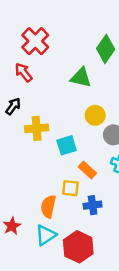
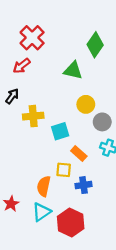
red arrow: (24, 72) -> (22, 66), turned -90

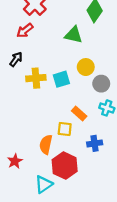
cyan square: (60, 131) -> (61, 79), moved
blue cross: (83, 185) -> (95, 143), moved
cyan triangle: (41, 212) -> (44, 184), moved
red hexagon: (71, 222) -> (65, 166), moved

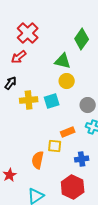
yellow circle: (86, 67) -> (67, 81), moved
orange rectangle: (79, 114) -> (68, 132), turned -64
red hexagon: (65, 166) -> (73, 187), moved

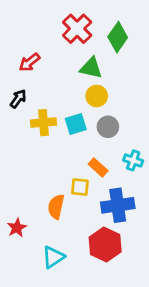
red cross: (28, 33) -> (77, 29), moved
gray circle: (88, 105) -> (108, 127), moved
orange rectangle: (68, 132) -> (98, 167), turned 64
blue cross: (82, 159) -> (118, 205), size x1.6

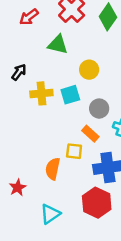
red arrow: (29, 62) -> (29, 17), moved
green triangle: (91, 68) -> (58, 45), moved
gray circle: (108, 127) -> (99, 109), moved

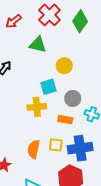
yellow cross: (41, 93) -> (37, 107), moved
orange rectangle: (90, 134) -> (65, 120), turned -32
yellow square: (74, 151) -> (56, 145), moved

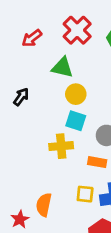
yellow circle: (64, 66) -> (76, 94), moved
cyan square: (48, 87) -> (76, 121), turned 35
orange semicircle: (34, 149) -> (44, 205), moved

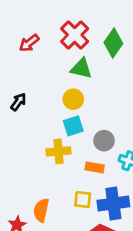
green triangle: (62, 67) -> (81, 68), moved
cyan square: (76, 121) -> (73, 126), turned -36

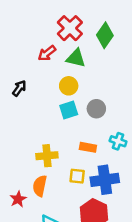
red arrow: (29, 43) -> (47, 53), moved
gray circle: (104, 141) -> (96, 109), moved
yellow cross: (59, 151) -> (47, 156), moved

